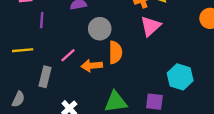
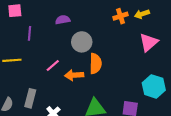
pink triangle: (151, 26) -> (149, 42), moved
gray rectangle: (45, 77) -> (30, 98), moved

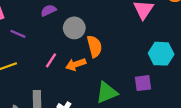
purple line: (29, 33) -> (18, 34), turned -56

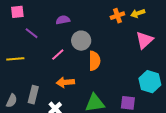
pink line: (51, 60) -> (58, 55), moved
orange arrow: (76, 64) -> (65, 82), moved

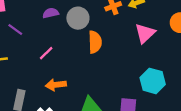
gray circle: (81, 41) -> (78, 18), moved
orange semicircle: (94, 61) -> (95, 42), moved

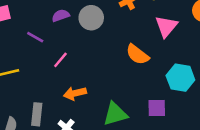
purple line: (15, 30) -> (35, 37), moved
orange semicircle: (95, 42) -> (137, 55), moved, turned 135

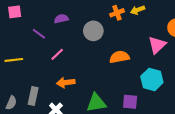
gray circle: (91, 18) -> (93, 31), moved
pink triangle: (166, 26) -> (157, 45), moved
orange semicircle: (137, 55) -> (119, 57), turned 126

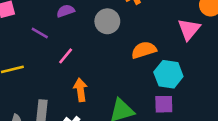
cyan hexagon: (152, 79) -> (168, 74), moved
orange arrow: (66, 82) -> (81, 90), turned 96

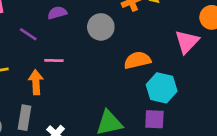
pink line: (66, 56) -> (54, 61), turned 48
orange arrow: (81, 90) -> (36, 82), moved

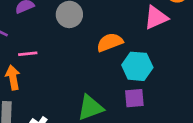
pink triangle: (187, 42) -> (156, 18), turned 30

